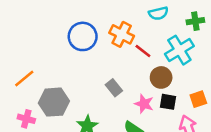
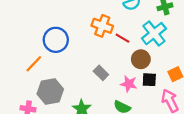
blue circle: (83, 36) -> (56, 40), moved
orange line: (24, 78) -> (34, 64), moved

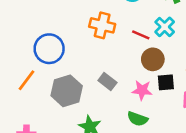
cyan cross: (154, 34) -> (165, 27), size x0.7
red line: (122, 38) -> (141, 35), moved
gray hexagon: (50, 91) -> (67, 91), moved

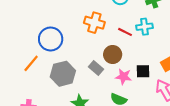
cyan cross: (165, 27) -> (145, 27), turned 35
brown circle: (153, 59) -> (113, 54), moved

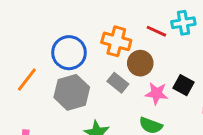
orange cross: (94, 23) -> (116, 41), moved
blue circle: (51, 39) -> (69, 53), moved
black square: (143, 71) -> (183, 85), turned 32

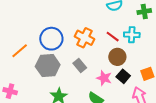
brown circle: (140, 63) -> (117, 57), moved

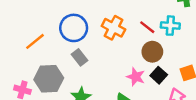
gray hexagon: (48, 66) -> (49, 79), moved
gray rectangle: (80, 66) -> (80, 57), moved

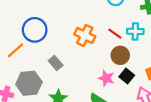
blue circle: (74, 28) -> (35, 30), moved

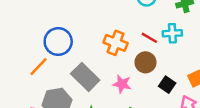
brown circle: (120, 55) -> (145, 62), moved
gray rectangle: (56, 63) -> (85, 77), size x1.6
pink star: (106, 78) -> (122, 84), moved

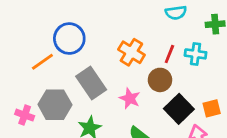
red line: (149, 38) -> (169, 54), turned 70
black square: (167, 85) -> (179, 109), size x1.5

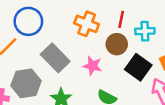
cyan cross: (195, 54) -> (145, 31), moved

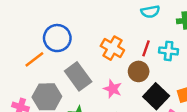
cyan cross: (145, 31) -> (169, 51), moved

